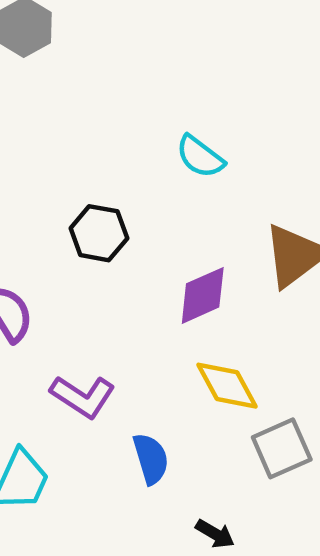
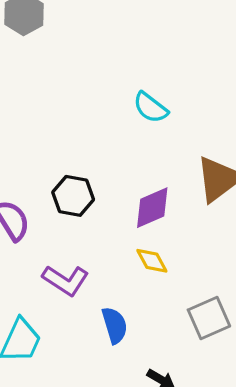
black hexagon: (99, 233) -> (73, 196), moved
yellow diamond: (227, 386) -> (152, 261), moved, size x0.7

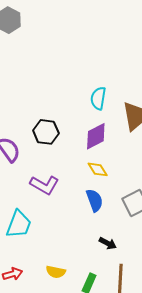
cyan semicircle: (151, 108) -> (98, 98), moved, turned 65
blue semicircle: (115, 325) -> (95, 200), moved

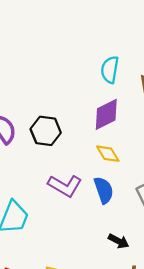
black hexagon: (46, 132) -> (46, 131), moved
purple L-shape: (44, 185) -> (65, 186), moved

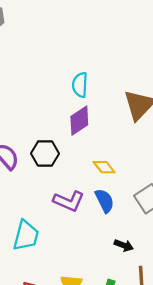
cyan semicircle: (110, 70) -> (80, 85), moved
purple diamond: (106, 114) -> (79, 121), moved

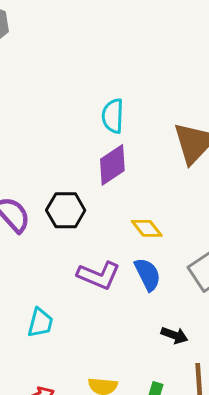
cyan trapezoid: (26, 236) -> (40, 323), size x0.7

